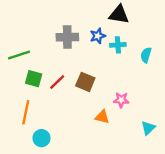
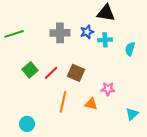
green line: (19, 55) -> (14, 34), moved
green square: (34, 79) -> (30, 70), turned 35
orange line: (26, 112) -> (63, 102), moved
cyan circle: (41, 138) -> (27, 124), moved

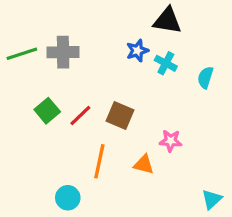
gray cross: (60, 33) -> (63, 52), moved
cyan cross: (105, 40) -> (166, 63), turned 32
cyan triangle: (132, 114) -> (212, 199), moved
cyan circle: (27, 124) -> (68, 198), moved

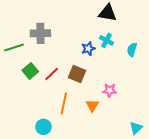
blue star: (137, 51) -> (88, 49), moved
green line: (22, 54) -> (14, 48), moved
orange triangle: (144, 165) -> (92, 105), turned 48

